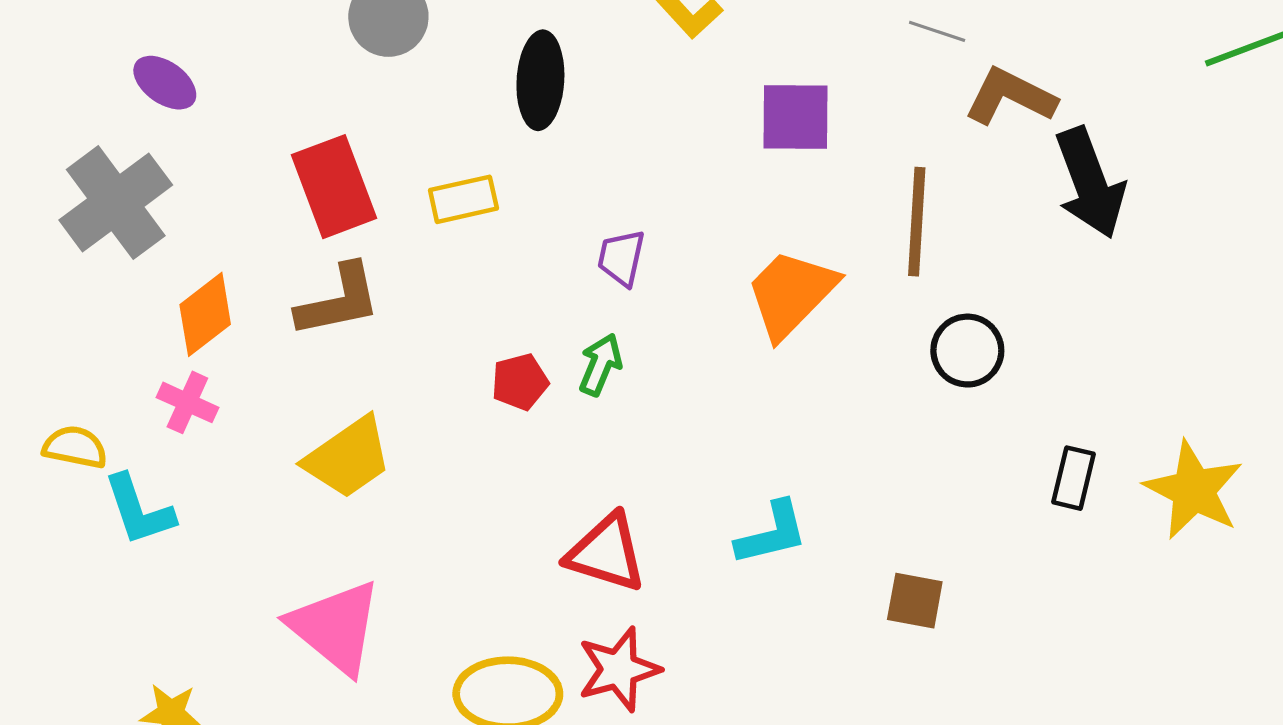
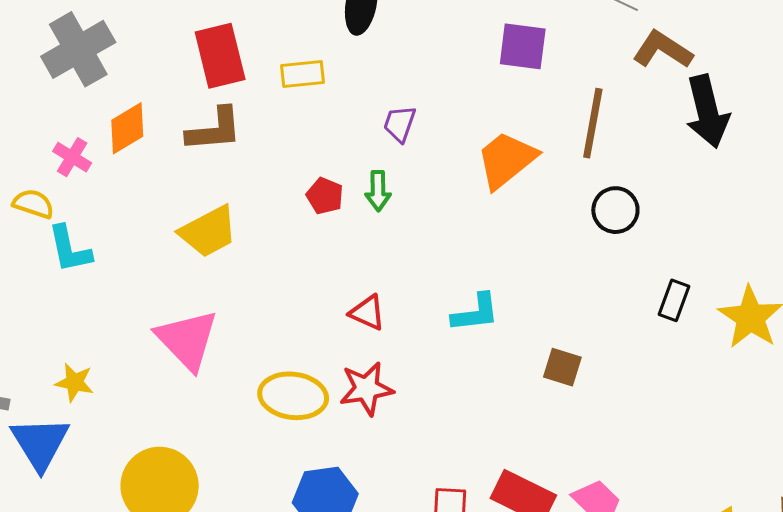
green arrow: (600, 365) -> (378, 191), turned 150
red pentagon: (520, 382) -> (325, 196), turned 30
pink cross: (187, 402) -> (72, 157), moved
red triangle: (606, 553) -> (367, 313), size x0.7

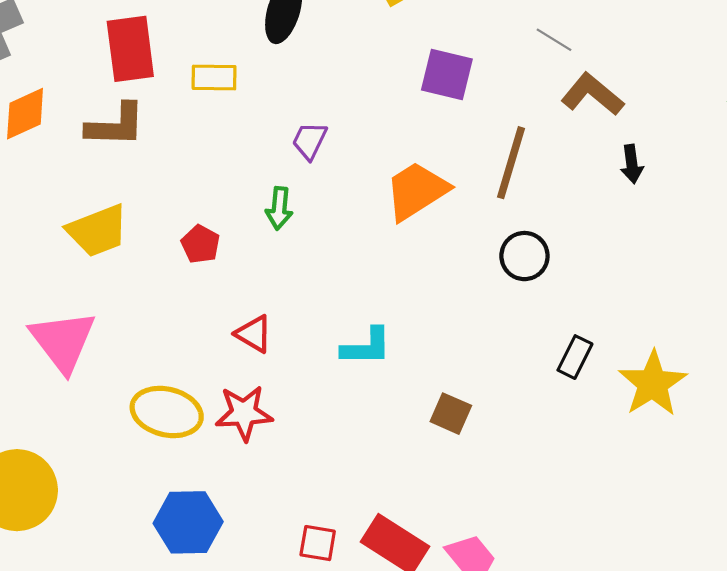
black arrow: (707, 112) -> (632, 164), size x0.5
red pentagon: (325, 196) -> (201, 244), moved

